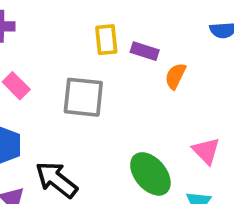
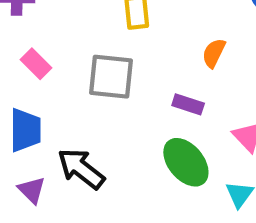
purple rectangle: (145, 51) -> (188, 104), moved

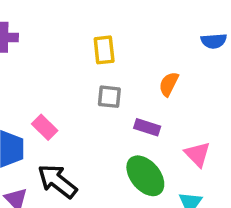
pink rectangle: (36, 64) -> (45, 127), moved
gray square: (111, 77) -> (109, 97), moved, size x0.6

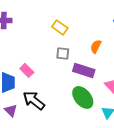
yellow rectangle: (104, 50) -> (60, 27), turned -49
purple rectangle: (147, 127) -> (84, 70), size x1.5

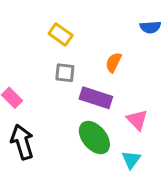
black arrow: (34, 100) -> (22, 142), turned 35

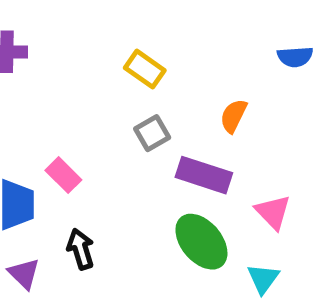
gray square: (65, 73) -> (152, 133), turned -36
black arrow: (22, 142) -> (81, 249), size x0.7

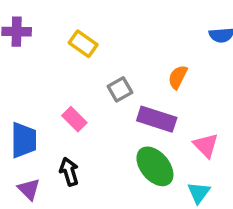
yellow rectangle: (145, 69) -> (83, 44), moved
pink rectangle: (63, 175) -> (74, 119), moved

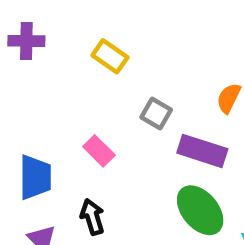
gray square: (120, 89) -> (156, 114), turned -30

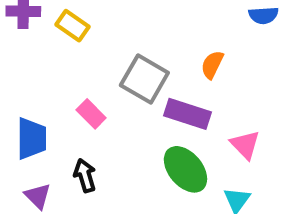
yellow rectangle: (110, 56) -> (73, 26), moved
gray square: (156, 114) -> (144, 79), size x1.6

